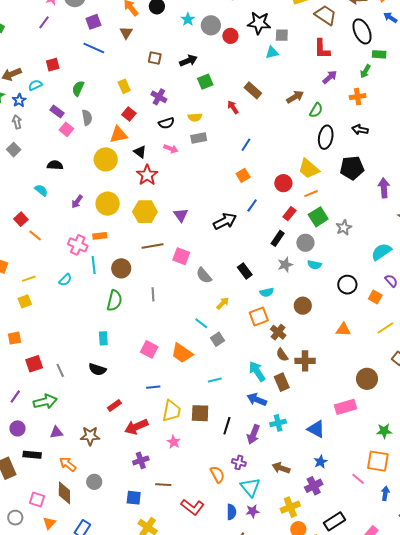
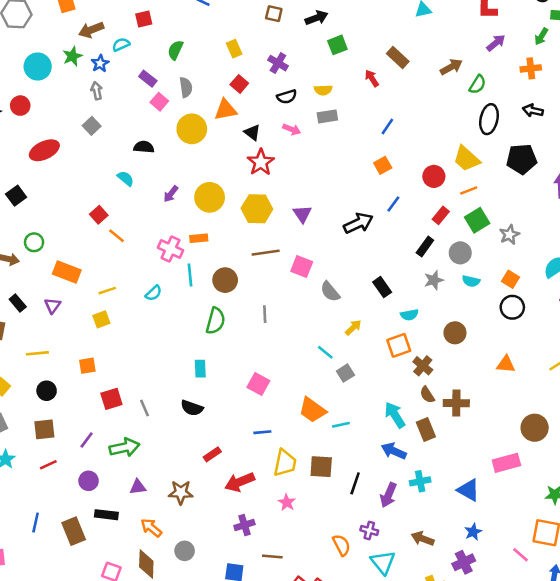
yellow circle: (106, 159) -> (192, 129), moved
orange square: (375, 297) -> (511, 279), moved
orange trapezoid: (182, 353) -> (312, 410), moved

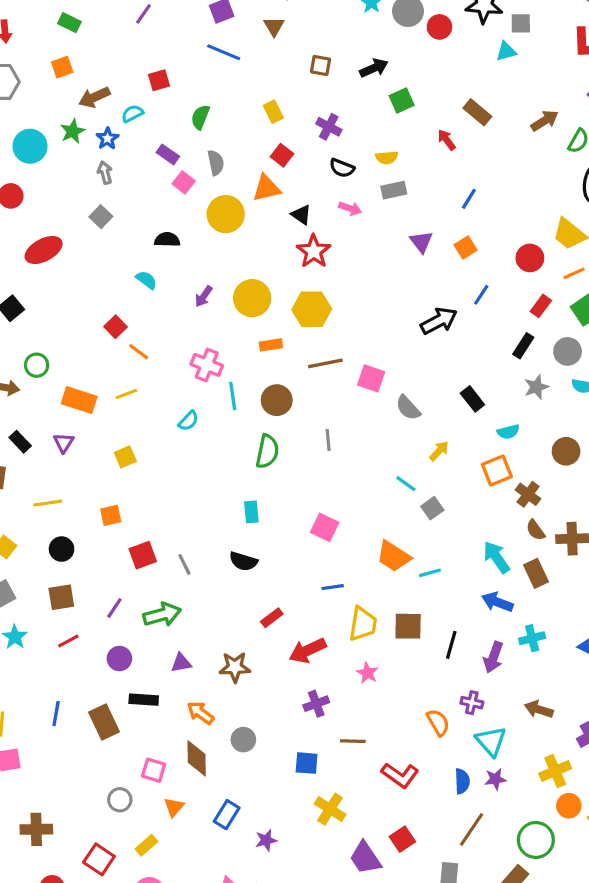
black semicircle: (287, 97) -> (342, 168), turned 42
purple triangle: (302, 214) -> (421, 242), moved
orange rectangle: (199, 238) -> (271, 345), moved
yellow line: (107, 291) -> (126, 394), moved

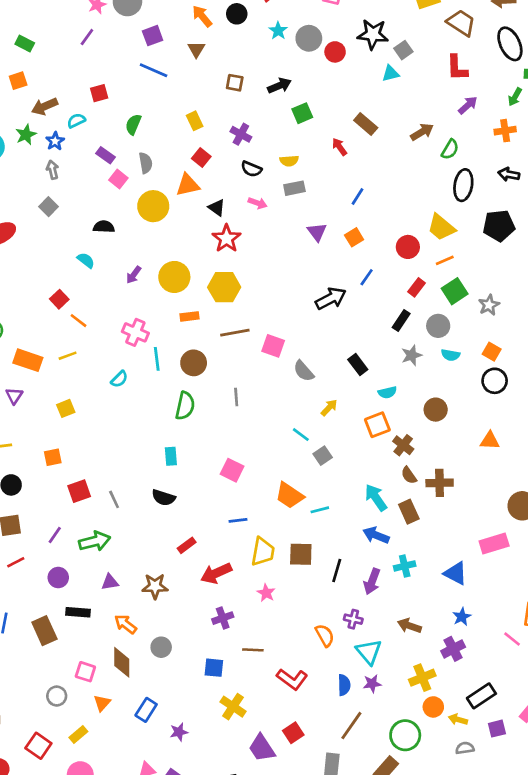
gray square: (521, 23) -> (403, 50), turned -36

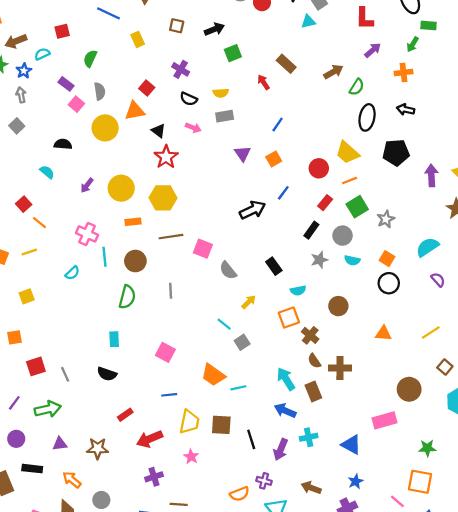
yellow rectangle: (195, 121) -> (138, 39), moved
black line: (337, 570) -> (251, 439), turned -36
orange semicircle: (325, 635) -> (240, 494), turned 96

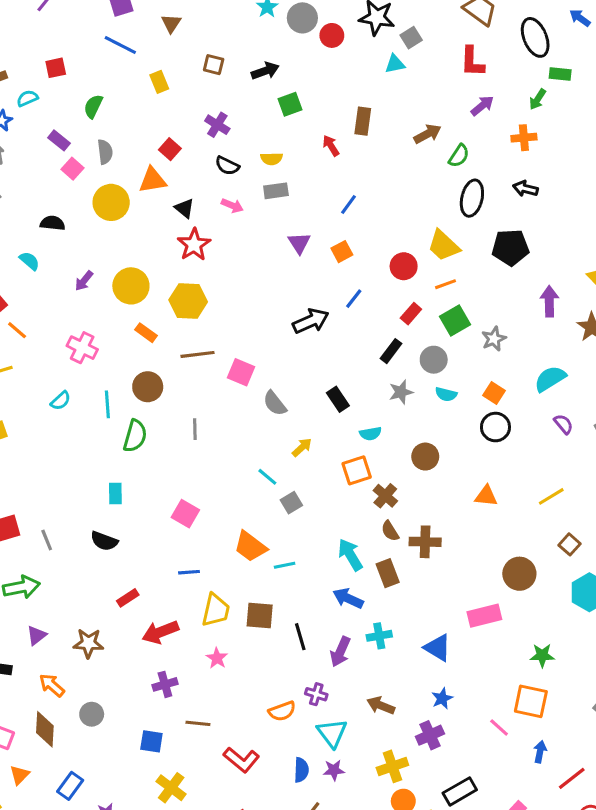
brown rectangle: (286, 64) -> (363, 121), turned 54
purple arrow: (431, 175) -> (549, 301), moved
orange rectangle: (133, 222) -> (146, 333), turned 40
cyan line: (104, 257) -> (107, 404), moved
purple triangle: (60, 444) -> (37, 635), turned -32

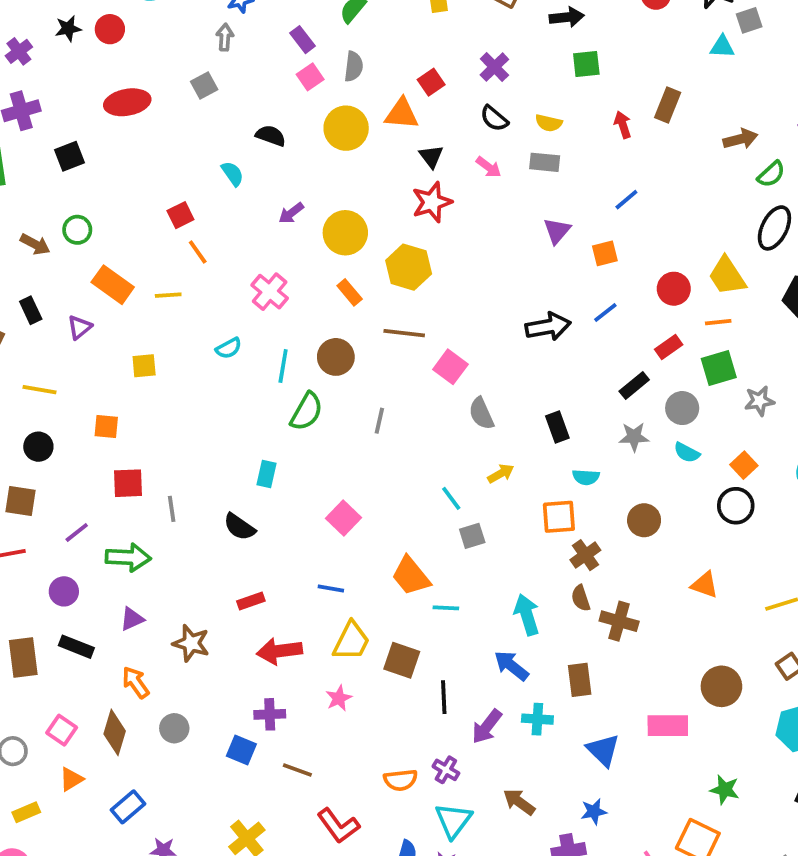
brown rectangle: (388, 573) -> (580, 680), moved
blue square: (151, 741) -> (241, 750), moved

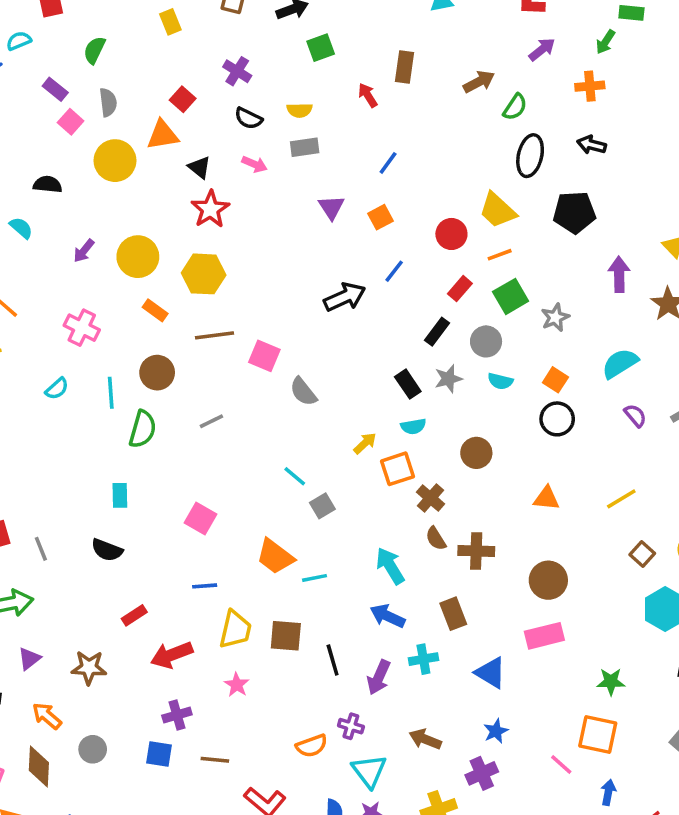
gray line: (379, 421) -> (211, 421), turned 65
black rectangle: (557, 427) -> (408, 384), moved
yellow arrow: (501, 474) -> (365, 443), moved
brown circle: (721, 686) -> (548, 580), moved

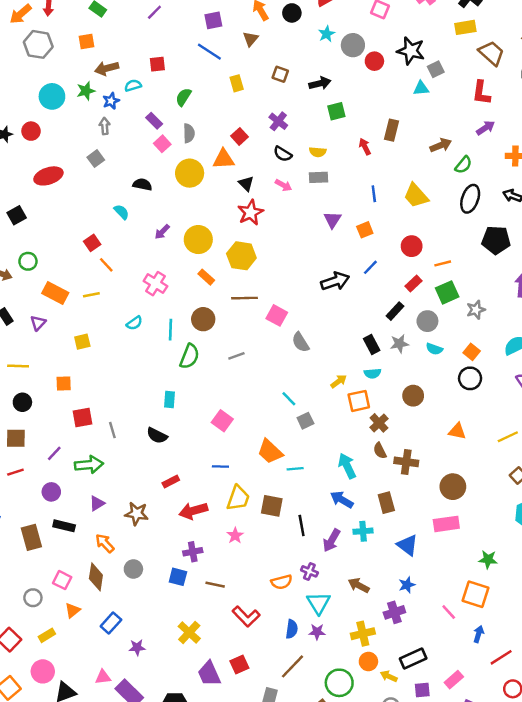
blue line: (388, 163) -> (374, 194), turned -49
yellow trapezoid: (497, 210) -> (416, 196), moved

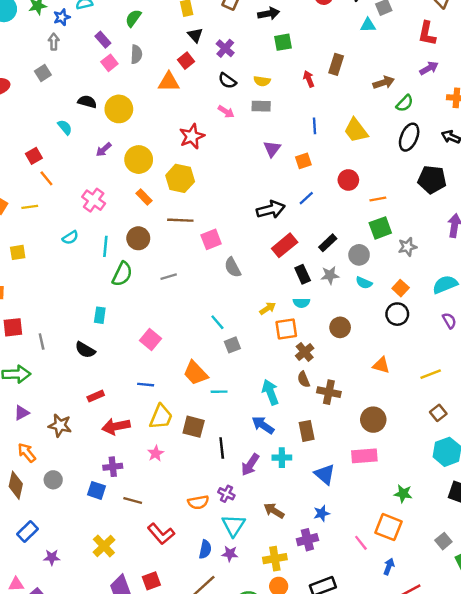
yellow circle: (190, 173) -> (119, 109), moved
black triangle: (246, 184) -> (195, 35), moved
red rectangle: (414, 284) -> (285, 245), moved, size x1.5
pink square: (277, 315) -> (211, 239), turned 36

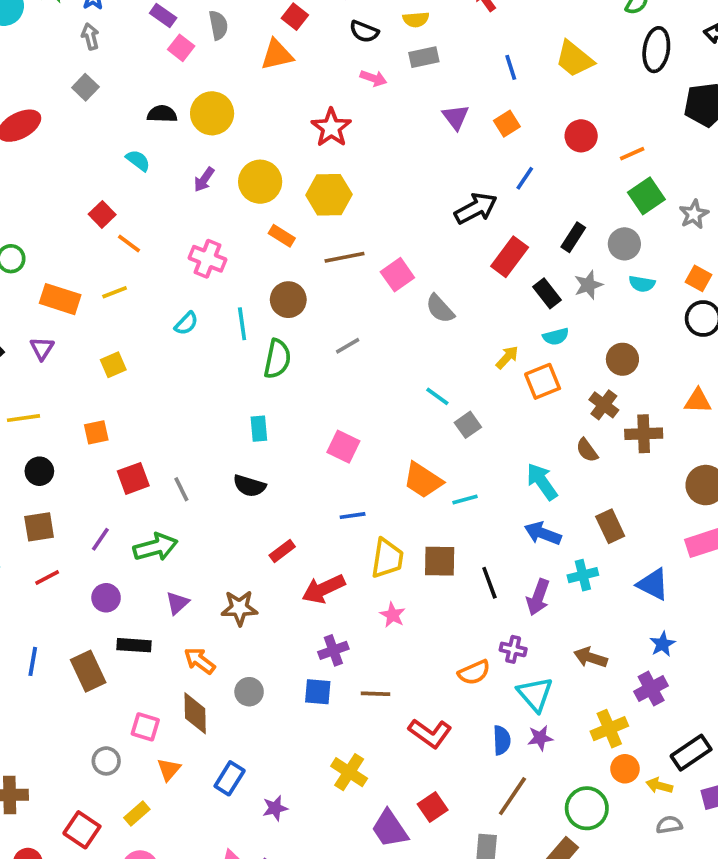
brown cross: (305, 352) -> (604, 405), moved
brown cross: (329, 392) -> (644, 434), moved

